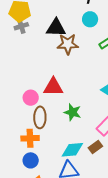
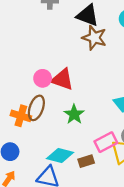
pink circle: (31, 98) -> (43, 78), moved
orange cross: (30, 138) -> (21, 116), moved

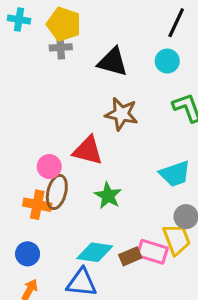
brown star: (94, 38) -> (121, 114), moved
pink circle: (43, 78) -> (49, 167), moved
pink rectangle: (106, 142) -> (152, 252), moved, turned 50

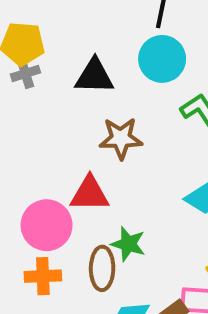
cyan circle: (167, 61) -> (162, 59), size x1.5
pink circle: (49, 167) -> (47, 225), size x1.6
brown ellipse: (57, 192) -> (102, 268), moved

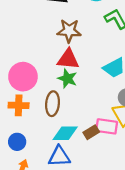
red triangle: (90, 194) -> (68, 59), moved
green star: (128, 244) -> (67, 79), moved

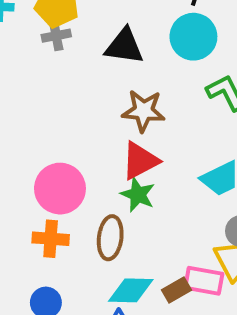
red triangle: (68, 59) -> (140, 161), turned -35

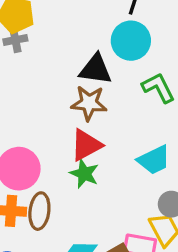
black triangle: (124, 46) -> (96, 69), moved
brown ellipse: (110, 238) -> (39, 211), moved

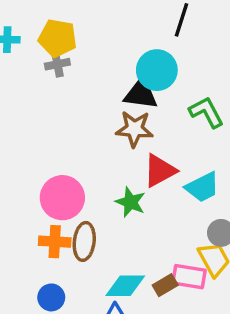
cyan circle: (131, 41) -> (157, 70), moved
red triangle: (86, 145) -> (160, 171), moved

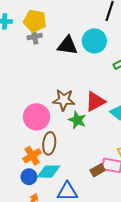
black triangle: (141, 94) -> (67, 45), moved
brown star: (134, 129) -> (64, 100), moved
orange cross: (55, 242) -> (32, 156), moved, turned -36
cyan diamond: (125, 286) -> (49, 172), moved

